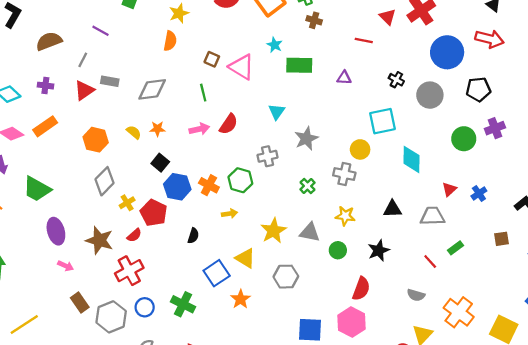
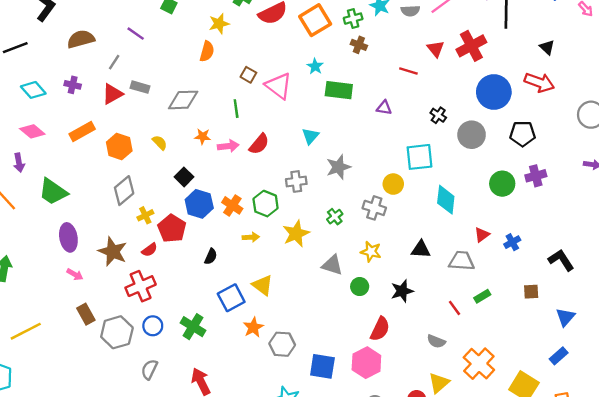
orange rectangle: (45, 126) -> (82, 132), moved
orange star: (157, 129) -> (203, 136), moved
yellow star: (273, 231) -> (296, 234), moved
gray hexagon: (286, 277) -> (282, 344), moved

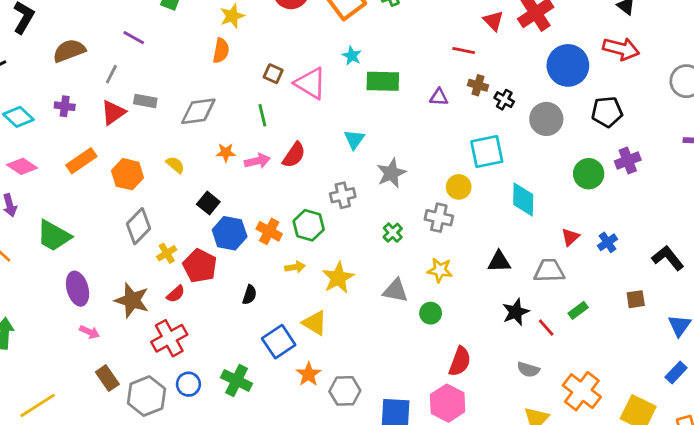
brown cross: (359, 45) -> (478, 85), moved
yellow star: (296, 234) -> (338, 278), moved
black star: (402, 291) -> (516, 312), moved

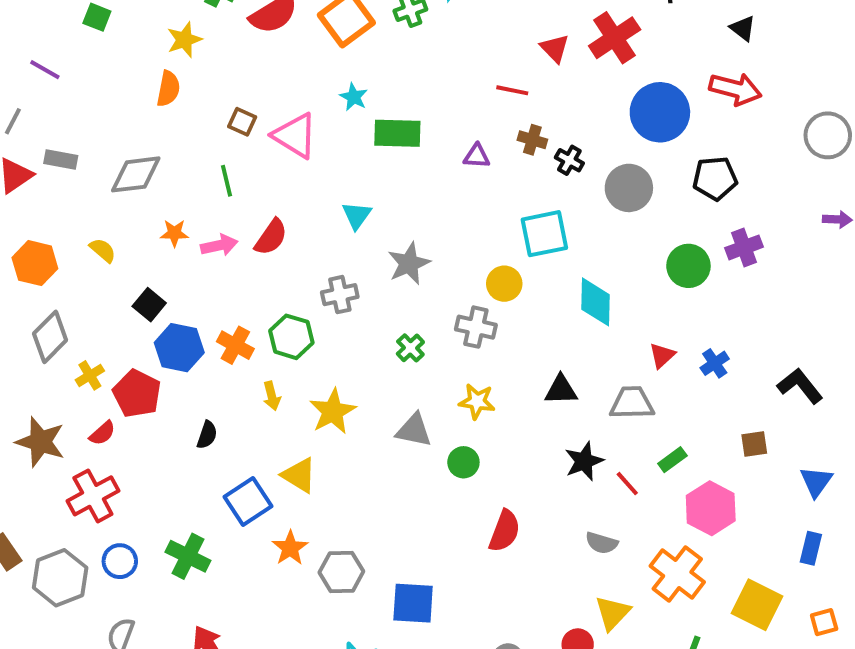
yellow arrow: (295, 267) -> (272, 396), turned 84
blue rectangle: (676, 373) -> (811, 548), turned -30
pink hexagon: (448, 403) -> (711, 508), moved

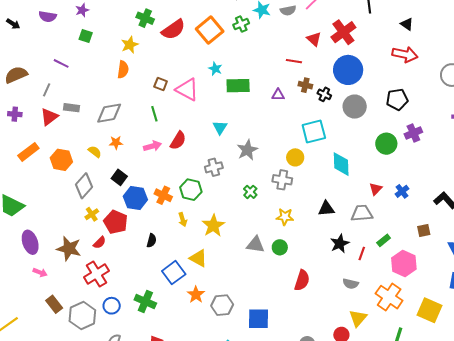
blue circle: (660, 112) -> (348, 70), moved
orange star: (174, 233) -> (116, 143), moved
gray diamond: (50, 337) -> (84, 186), moved
gray triangle: (414, 430) -> (255, 245), moved
red line: (627, 484) -> (362, 253), turned 64

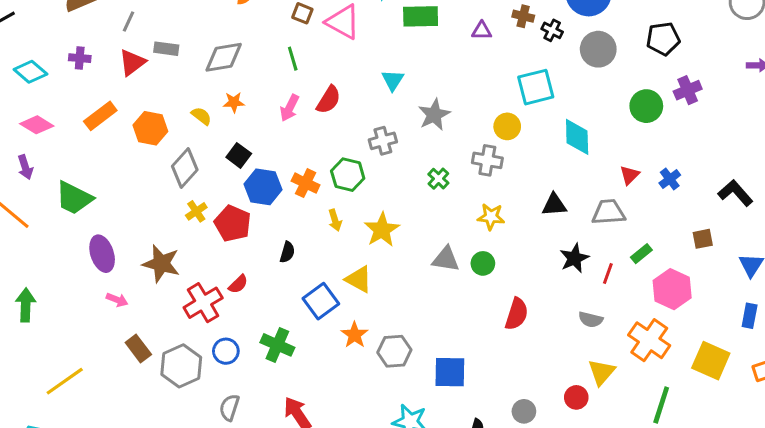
pink arrow: (152, 146) -> (290, 108), turned 132
red semicircle: (99, 243) -> (238, 284), moved

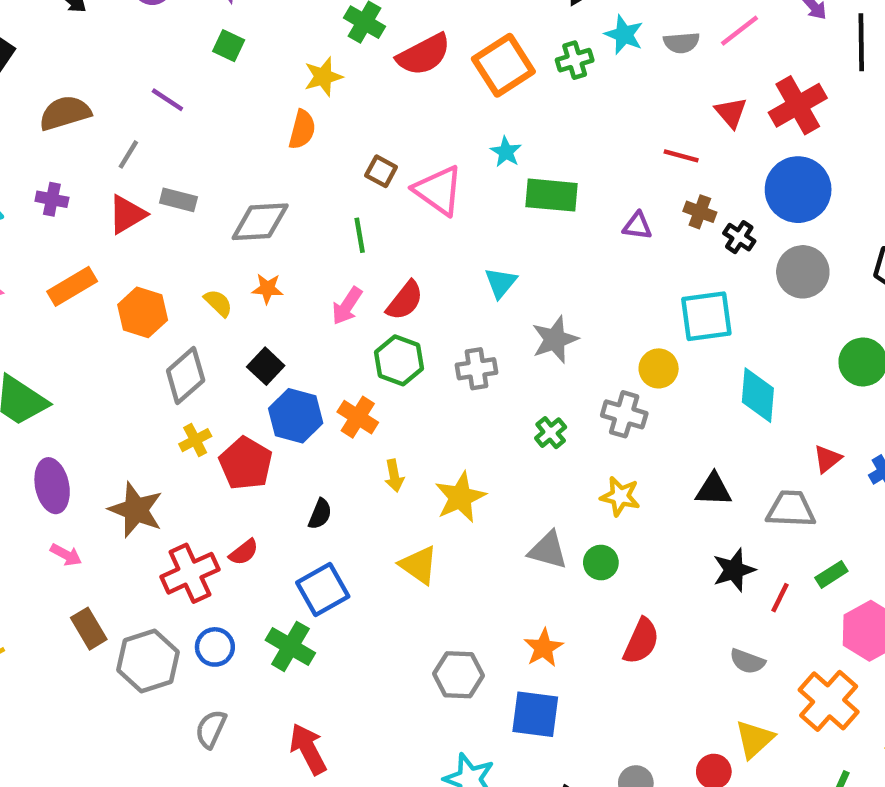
green hexagon: (348, 175) -> (399, 360), moved
blue square: (321, 301) -> (323, 589), moved
orange star: (355, 335) -> (543, 648), moved

